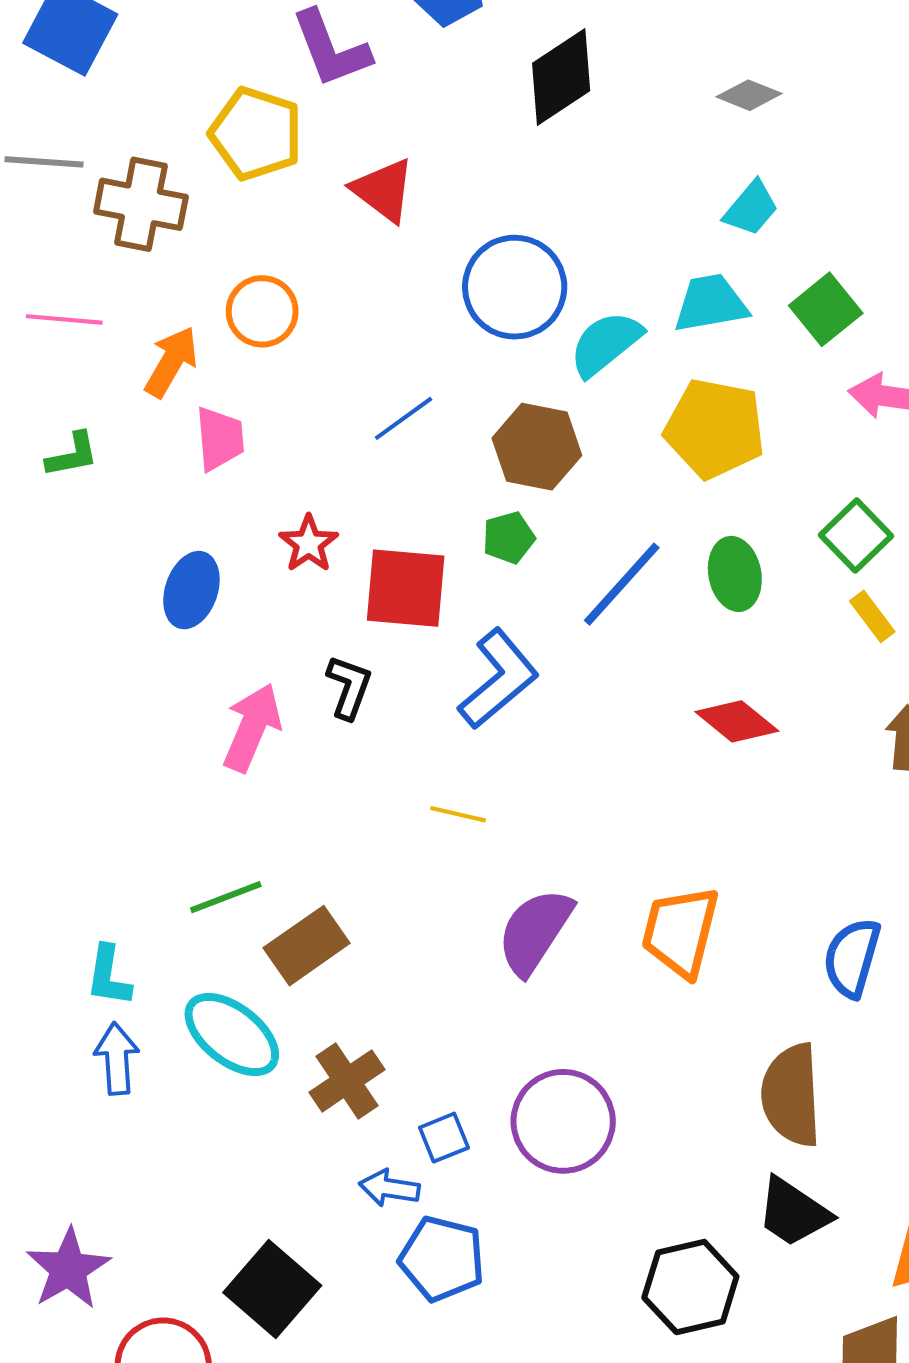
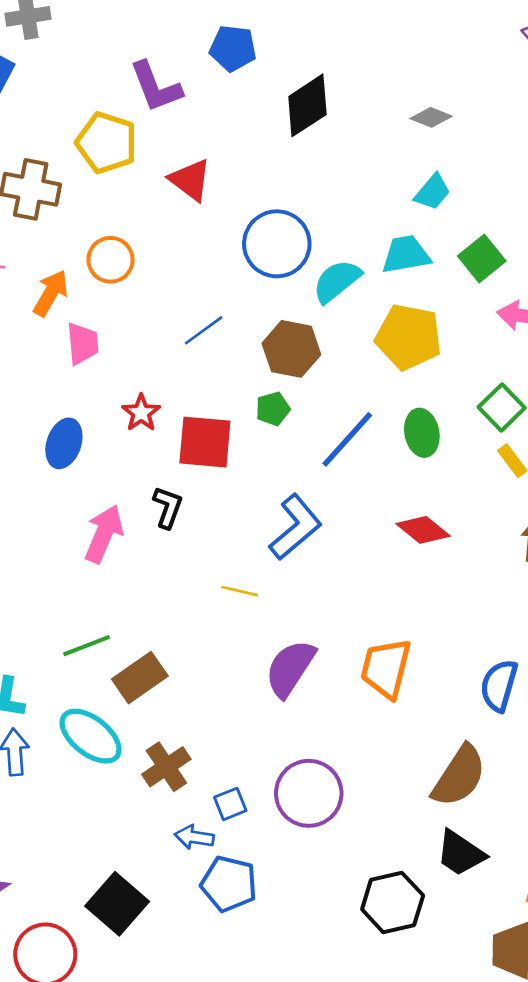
blue L-shape: (498, 679) -> (295, 527), moved
brown semicircle: (791, 1095) -> (459, 776), turned -144

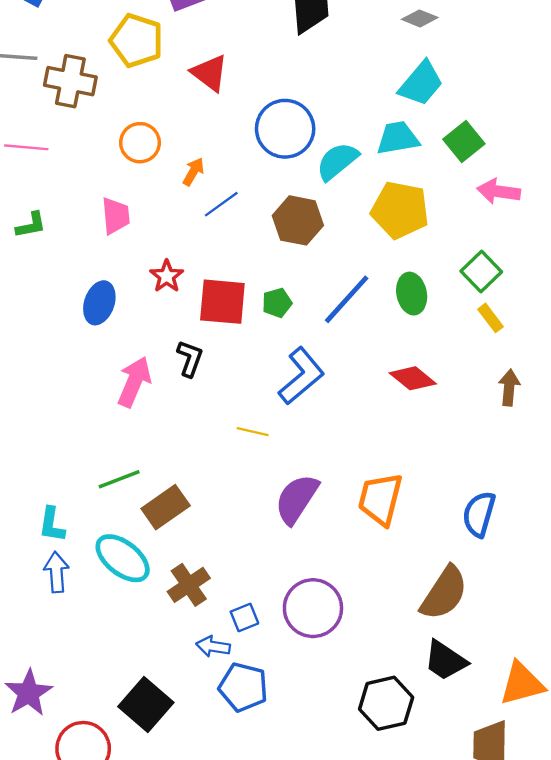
cyan trapezoid: (432, 192) -> (421, 83), size x1.4
orange arrow: (51, 293) -> (193, 172), moved, size x0.7
green pentagon: (273, 409) -> (277, 303), moved

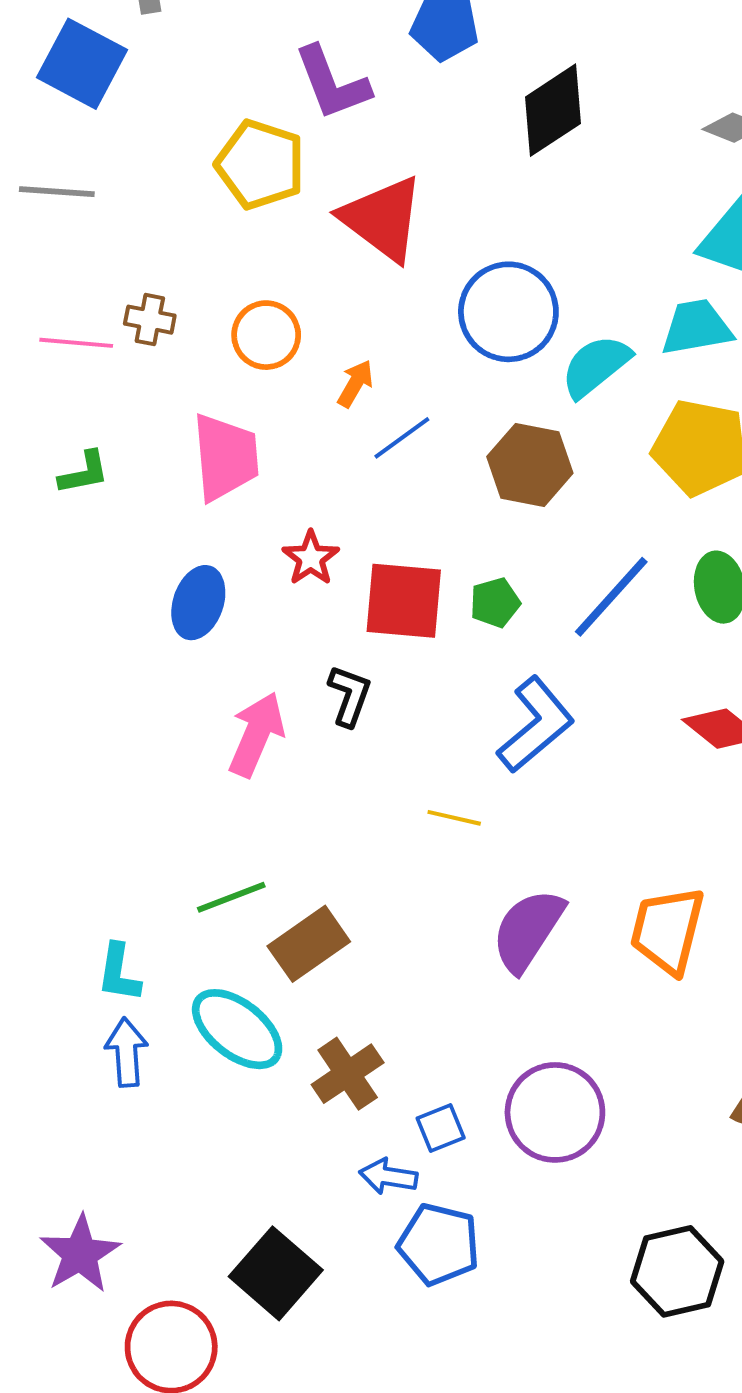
red triangle: (210, 73) -> (382, 219), size x1.4
brown cross: (70, 81) -> (150, 320), moved, size x0.6
pink trapezoid: (116, 216) -> (225, 457), size x1.4

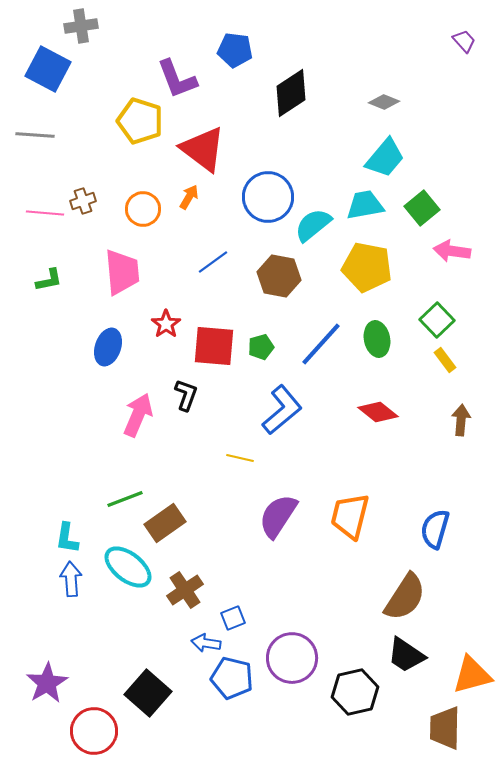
brown cross: (150, 320) -> (83, 201), turned -30
orange arrow: (355, 384) -> (189, 197), moved
purple circle: (555, 1112) -> (292, 658), moved

